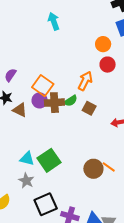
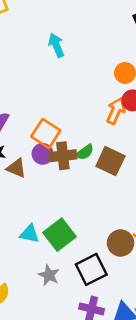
orange arrow: (85, 81) -> (116, 111), moved
brown square: (89, 108) -> (110, 161), size x1.5
gray star: (26, 181) -> (49, 275), moved
black square: (46, 204) -> (91, 269), moved

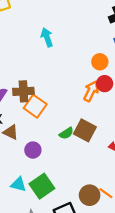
green semicircle: (85, 152) -> (66, 133), moved
purple circle: (43, 154) -> (33, 150), moved
brown cross: (63, 156) -> (23, 91), moved

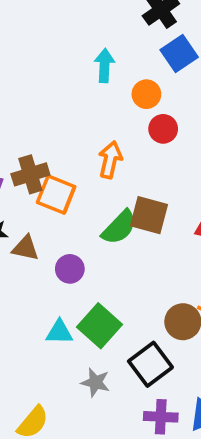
cyan arrow: (47, 37) -> (104, 65), moved, turned 36
orange arrow: (91, 91) -> (110, 160), moved
green semicircle: (66, 133) -> (119, 227), size x1.5

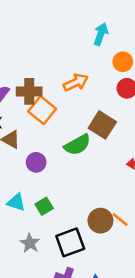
orange arrow: (110, 160) -> (76, 82), moved, turned 35
brown square: (149, 215) -> (102, 125), moved
green square: (99, 326) -> (44, 206), size x0.6

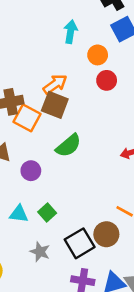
brown square: (102, 125) -> (55, 105), moved
brown circle: (100, 221) -> (106, 234), moved

